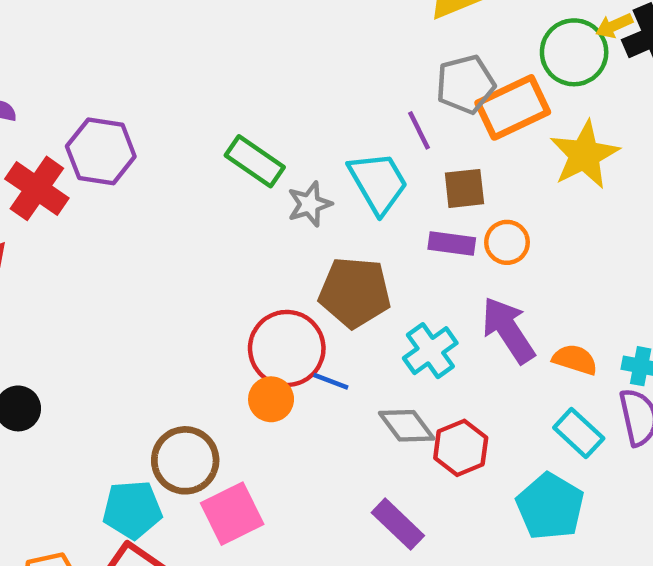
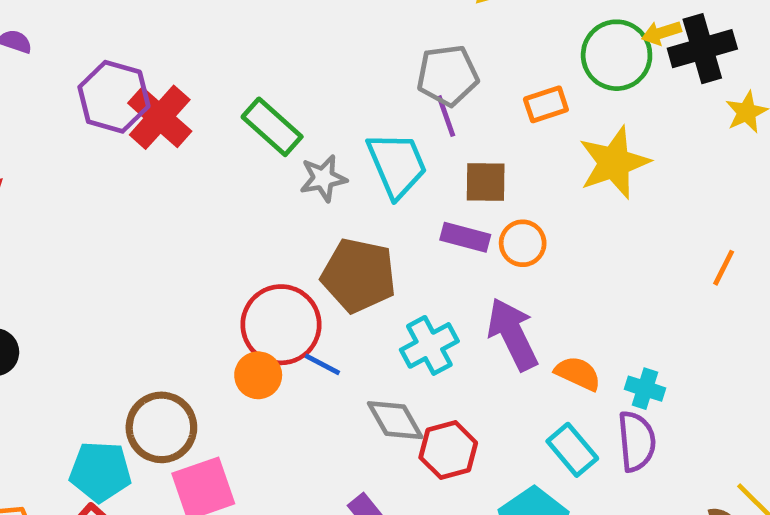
gray pentagon: (465, 84) -> (448, 75), moved
orange rectangle: (513, 107) -> (546, 104), size x0.6
red cross: (37, 188) -> (160, 117), moved

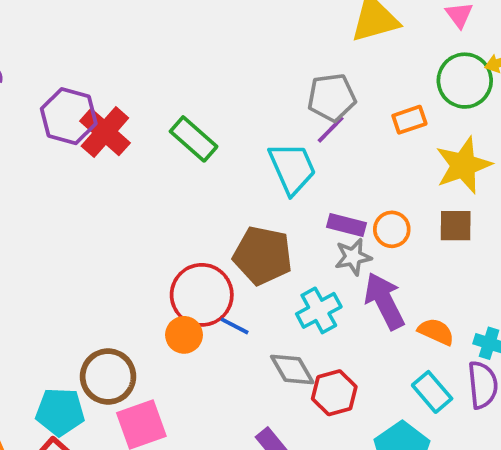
purple line: (446, 116) -> (331, 129), turned 64
gray star: (323, 178) -> (353, 257), moved
brown square: (486, 182) -> (456, 226), moved

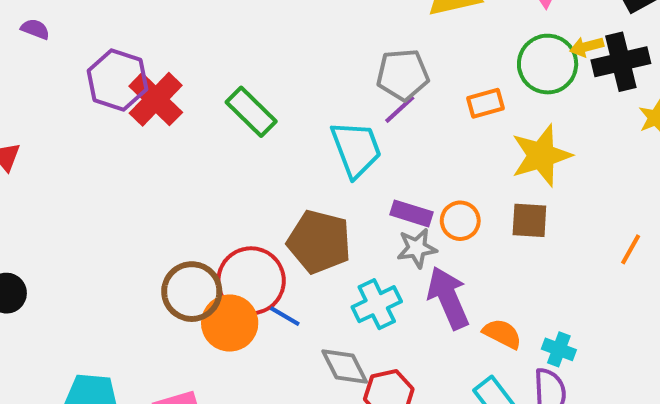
orange circle: (184, 335) -> (230, 323), size x1.4
brown circle: (108, 377) -> (192, 292), moved

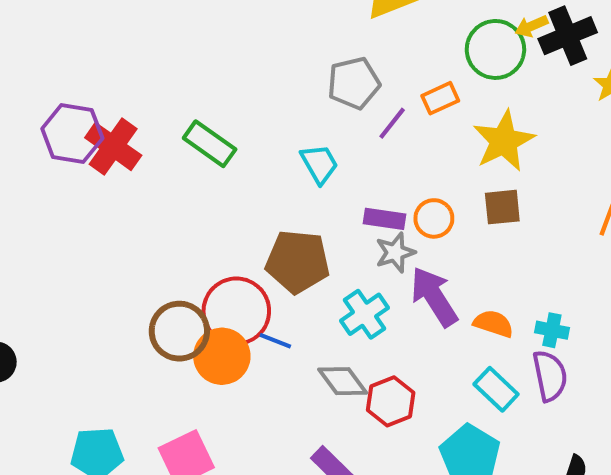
purple line: (400, 109) -> (392, 123), moved
cyan trapezoid: (356, 149) -> (319, 164), size x0.7

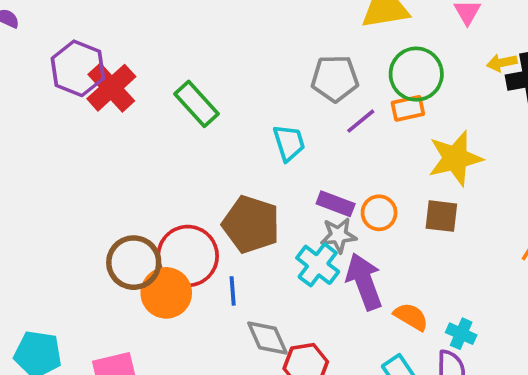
green circle: (495, 49) -> (416, 74), moved
cyan cross: (364, 314) -> (318, 265), moved, turned -30
blue line: (275, 341) -> (233, 291), moved, turned 52

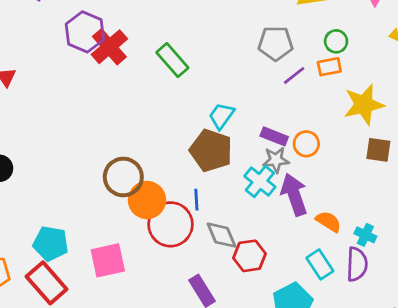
green circle: (416, 74) -> (336, 41), size x0.6
cyan trapezoid: (289, 143) -> (221, 116), moved, turned -128
brown square: (441, 216) -> (378, 150), moved
red circle: (188, 256) -> (170, 224), moved

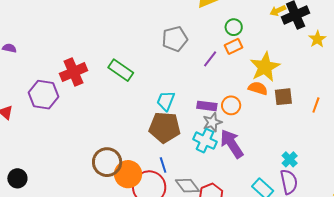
purple hexagon: (85, 32) -> (44, 95), moved
gray pentagon: (276, 43) -> (175, 39), moved
red cross: (109, 47) -> (74, 72), turned 32
orange semicircle: (328, 221) -> (258, 88), moved
cyan cross: (365, 235) -> (290, 159), turned 35

